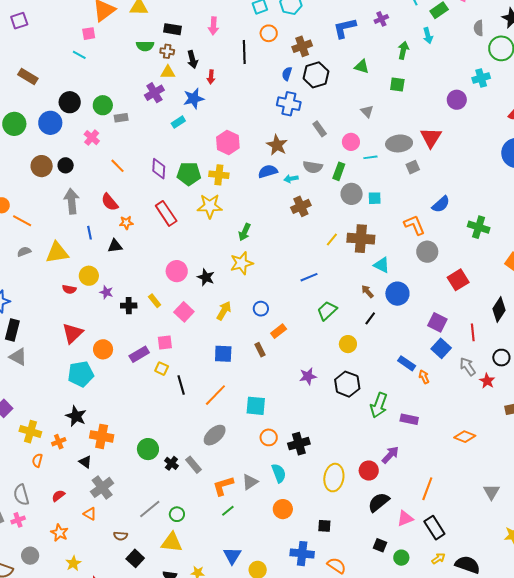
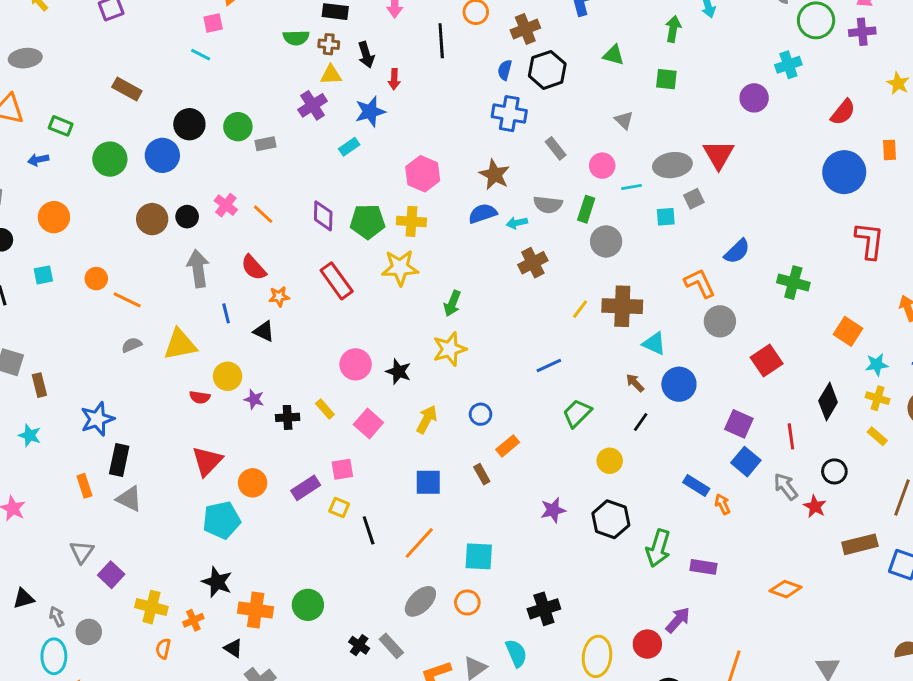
pink cross: (92, 138) -> (226, 205), moved
cyan square: (375, 198) -> (666, 217), moved
black triangle: (115, 246) -> (264, 331), turned 35
orange circle: (269, 437) -> (467, 602), moved
green circle: (148, 449) -> (308, 605), moved

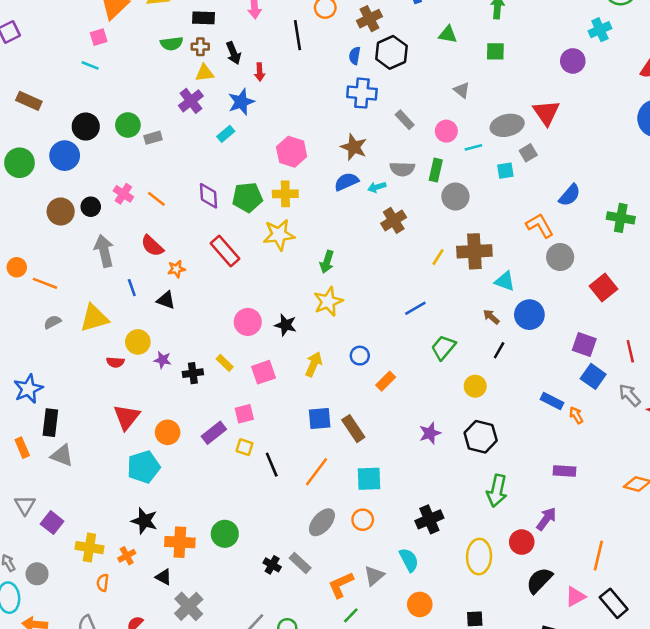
pink square: (368, 423) -> (263, 372), turned 35
brown rectangle: (482, 474) -> (353, 429), moved, size x1.5
green arrow: (658, 548) -> (497, 491), moved

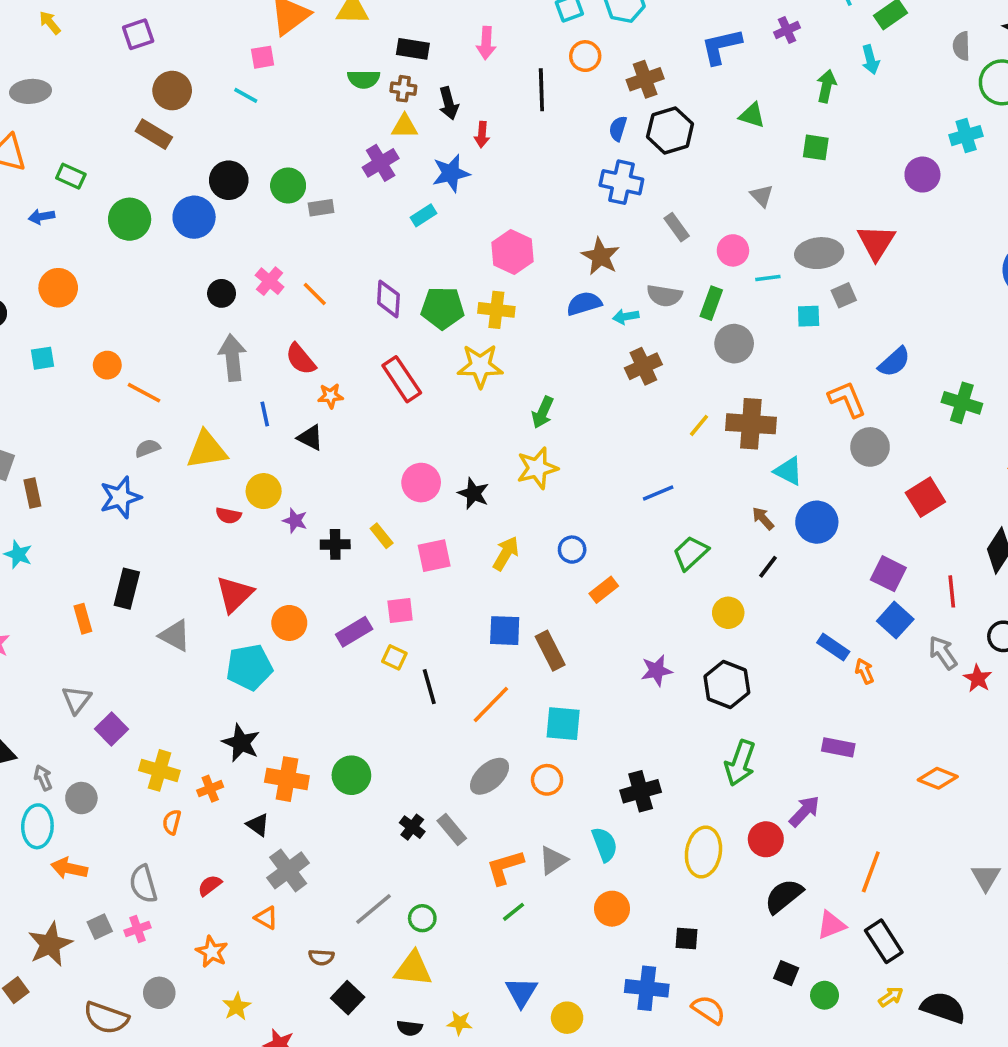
brown circle: (61, 211) -> (172, 91), moved
blue star: (28, 389) -> (120, 497), moved
gray triangle: (62, 455) -> (175, 636), moved

